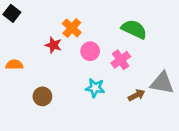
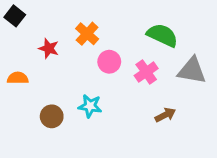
red star: (53, 45) -> (49, 48), moved
gray triangle: (162, 83) -> (192, 71), moved
cyan star: (95, 88) -> (90, 106), moved

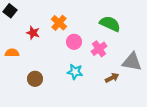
gray triangle: (192, 71) -> (132, 62), moved
cyan star: (90, 106) -> (75, 72), moved

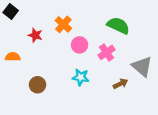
gray triangle: (132, 62) -> (142, 66), turned 30

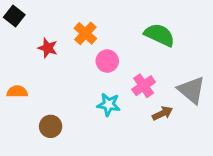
pink cross: (106, 52) -> (144, 86), moved
orange semicircle: (13, 57) -> (17, 92), moved
brown circle: (38, 85) -> (51, 126), moved

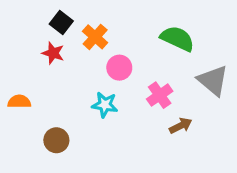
black square: (14, 16) -> (61, 22), moved
gray triangle: (191, 90) -> (213, 81), moved
cyan star: (109, 105) -> (105, 105), moved

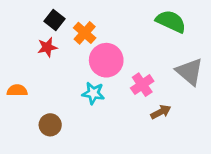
green semicircle: (177, 39) -> (171, 21), moved
red star: (53, 53) -> (47, 47), turned -30
pink circle: (119, 68) -> (106, 60), size x1.5

